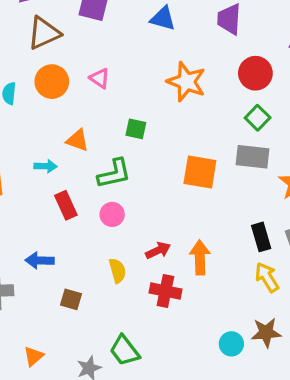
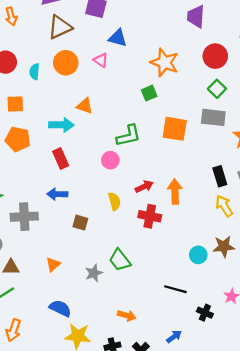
blue triangle: (163, 18) -> (118, 38), moved
green square: (136, 129) -> (149, 93), moved, turned -35
cyan arrow: (46, 166) -> (61, 125), size x1.5
green L-shape: (114, 174) -> (129, 136), moved
red rectangle: (66, 205) -> (61, 159), moved

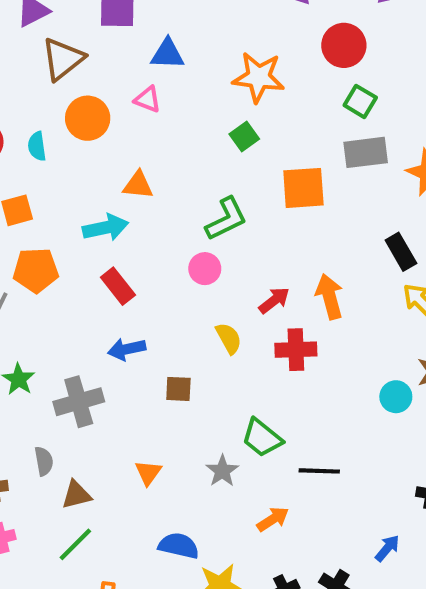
black line: (175, 289) -> (319, 471), moved
orange arrow: (127, 316) -> (273, 519), moved, turned -36

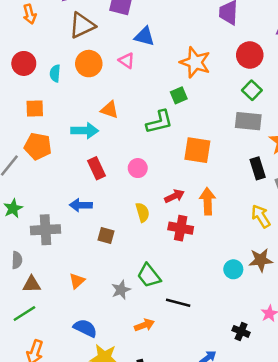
orange square: (303, 188) -> (197, 150), moved
green L-shape: (226, 219) -> (159, 122), moved
black rectangle: (401, 252) -> (258, 168), moved
red rectangle: (118, 286) -> (96, 168), moved

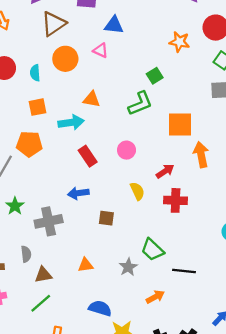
orange star: (195, 62) -> (179, 42), moved, size x0.7
orange square: (35, 108) -> (37, 107), moved
orange arrow: (208, 201) -> (201, 155), moved
orange triangle: (77, 281) -> (86, 265), turned 42

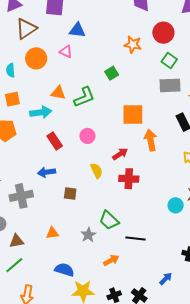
green L-shape: (140, 103) -> (84, 97), moved

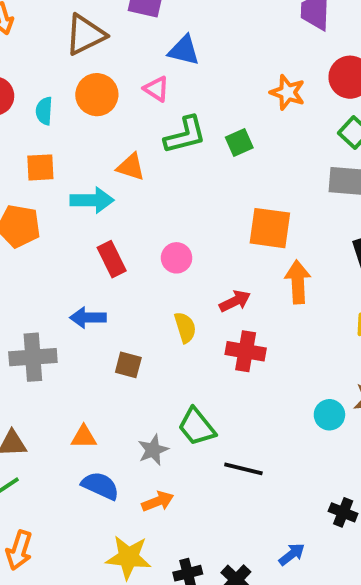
green L-shape: (84, 97) -> (185, 135), moved
orange arrow: (111, 260) -> (158, 501), moved
blue semicircle: (64, 270) -> (100, 486), moved

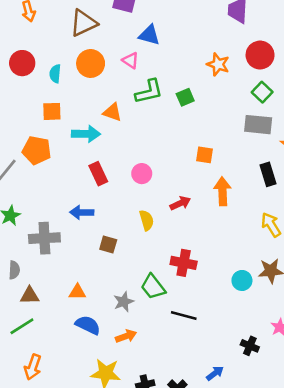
orange square: (270, 228) -> (205, 155), size x0.6
red cross: (246, 351) -> (184, 263), moved

